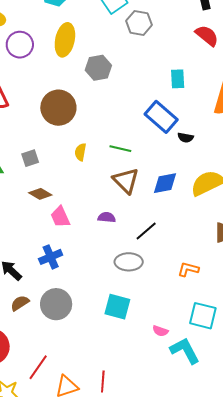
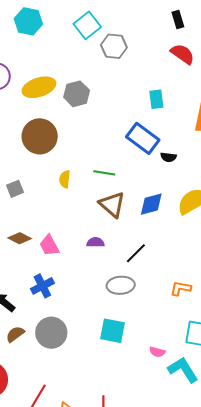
yellow ellipse: (65, 40) -> (39, 87), moved, turned 64
brown diamond: (40, 194) -> (20, 238), moved

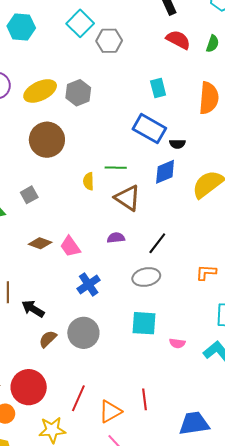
yellow semicircle: (65, 179) -> (88, 181), moved
blue diamond: (151, 204) -> (165, 172), moved
blue cross: (42, 286) -> (89, 284), moved
pink semicircle: (157, 352) -> (177, 343), moved

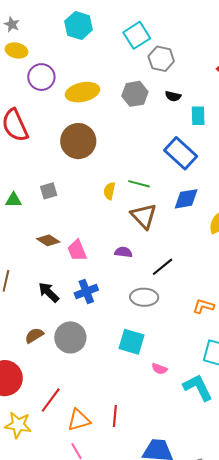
gray hexagon: (78, 93) -> (135, 94), moved
black semicircle: (177, 144) -> (173, 96), moved
black arrow: (33, 309) -> (49, 292), moved

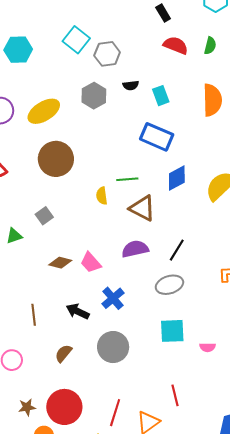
purple semicircle: (123, 252) -> (135, 249), size x1.5
brown semicircle: (34, 335) -> (63, 353), moved
red line: (115, 416) -> (175, 395), moved

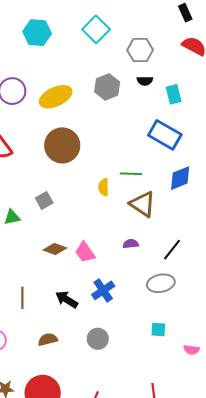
gray hexagon: (107, 54) -> (140, 50), moved
purple semicircle: (135, 249) -> (131, 244), size x0.6
cyan square: (172, 331) -> (158, 329), size x0.6
gray circle: (113, 347) -> (98, 339), size x0.7
brown semicircle: (63, 353) -> (48, 339), turned 30

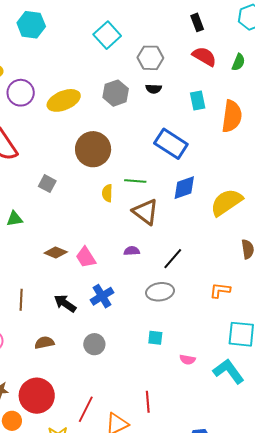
cyan hexagon: (37, 33) -> (31, 25), moved
cyan rectangle: (174, 94) -> (198, 100), moved
brown circle: (62, 145) -> (93, 149), moved
gray square: (44, 200) -> (47, 184), moved, turned -36

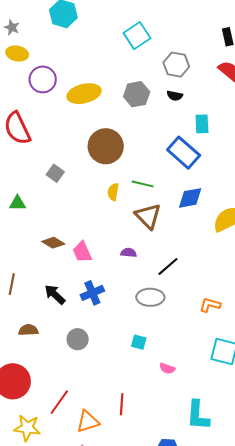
cyan rectangle: (198, 100) -> (202, 124), moved
cyan L-shape: (229, 371) -> (198, 415), moved, turned -148

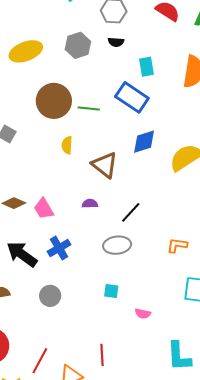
green line: (143, 184) -> (89, 109), moved
black arrow: (55, 294) -> (22, 254), size x1.4

